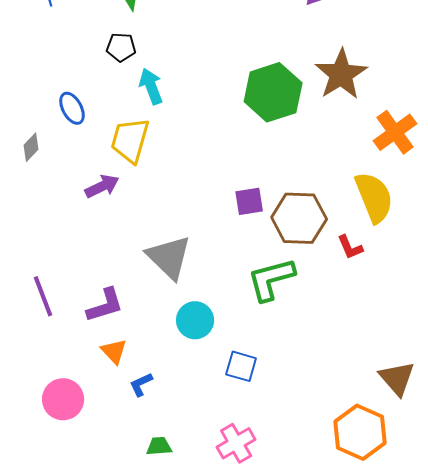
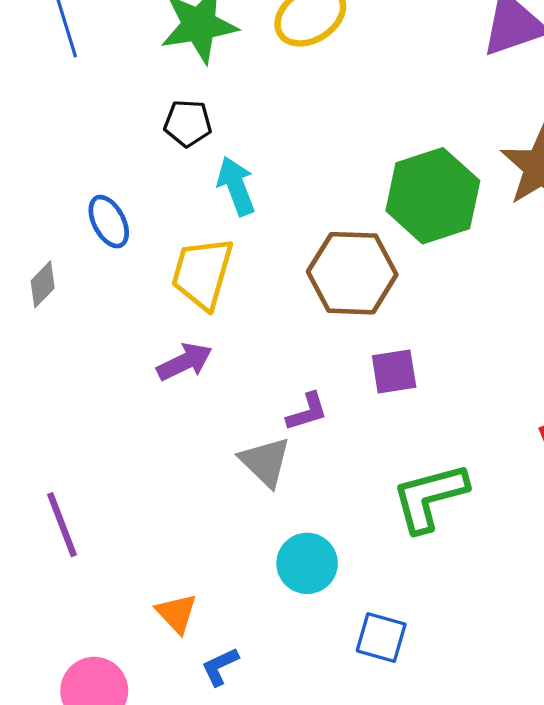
purple arrow: (102, 186) -> (185, 362), moved
brown hexagon: (299, 218) -> (352, 273), moved
gray triangle: (169, 257) -> (265, 462), size x0.7
purple L-shape: (105, 305) -> (307, 412), moved, size x0.7

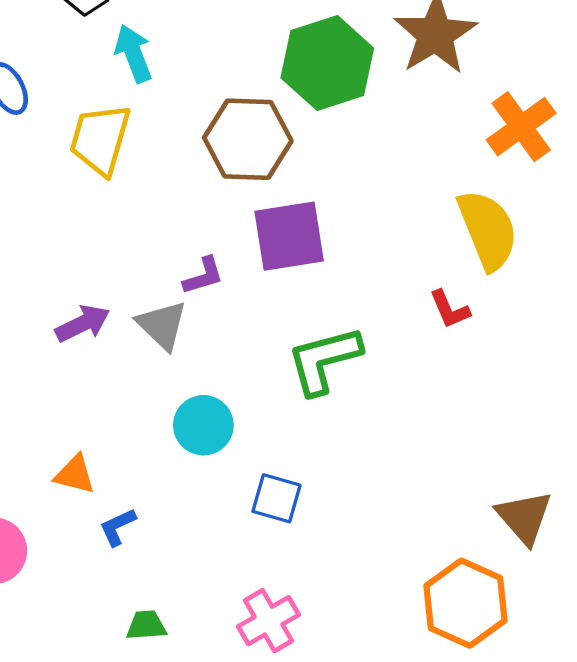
purple arrow: (185, 362) -> (83, 324), moved
purple square: (394, 371) -> (289, 236), size x1.6
orange triangle: (176, 613) -> (75, 474), turned -33

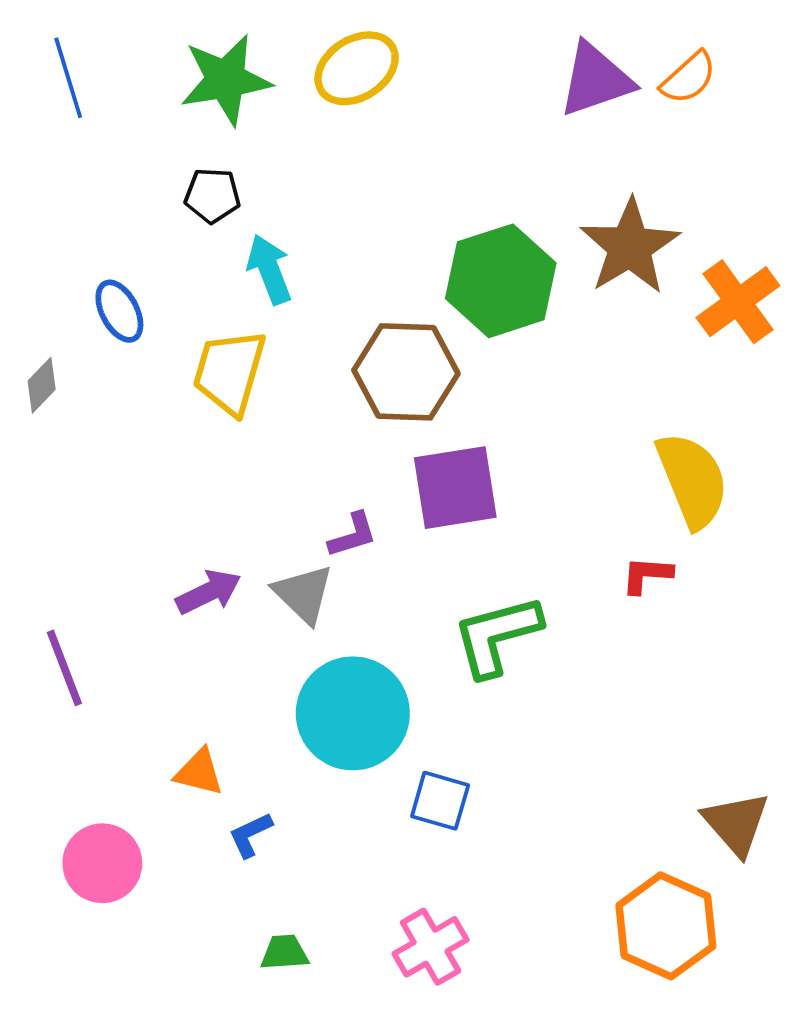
orange cross: (521, 127) -> (738, 302), moved
red L-shape: (450, 309) -> (647, 575), turned 117
cyan circle: (203, 425) -> (353, 713), size x1.6

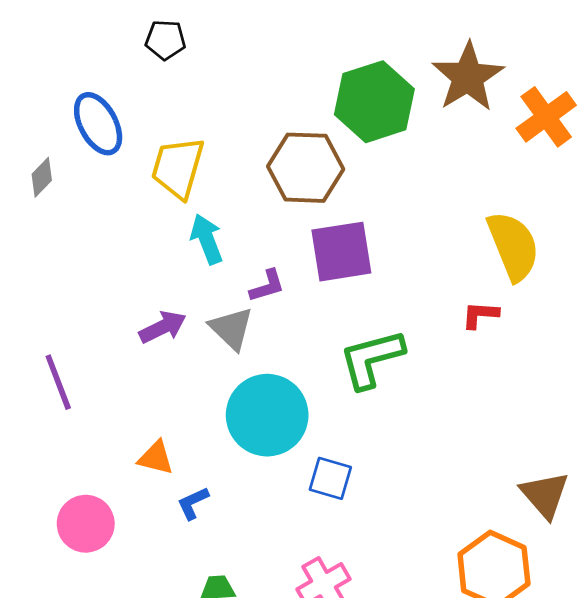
cyan arrow: (269, 269) -> (207, 239), moved
blue ellipse: (119, 311) -> (98, 124), size x1.4

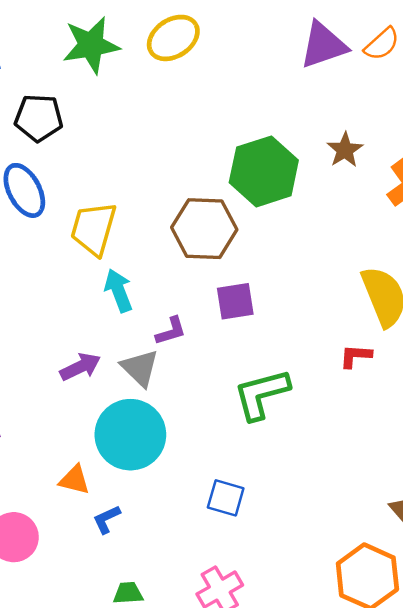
black pentagon: (165, 40) -> (39, 118), moved, size x1.4
brown star: (468, 77) -> (345, 150), size x0.6
purple square: (341, 252) -> (235, 301), size x0.7
cyan circle: (267, 415) -> (130, 435), moved

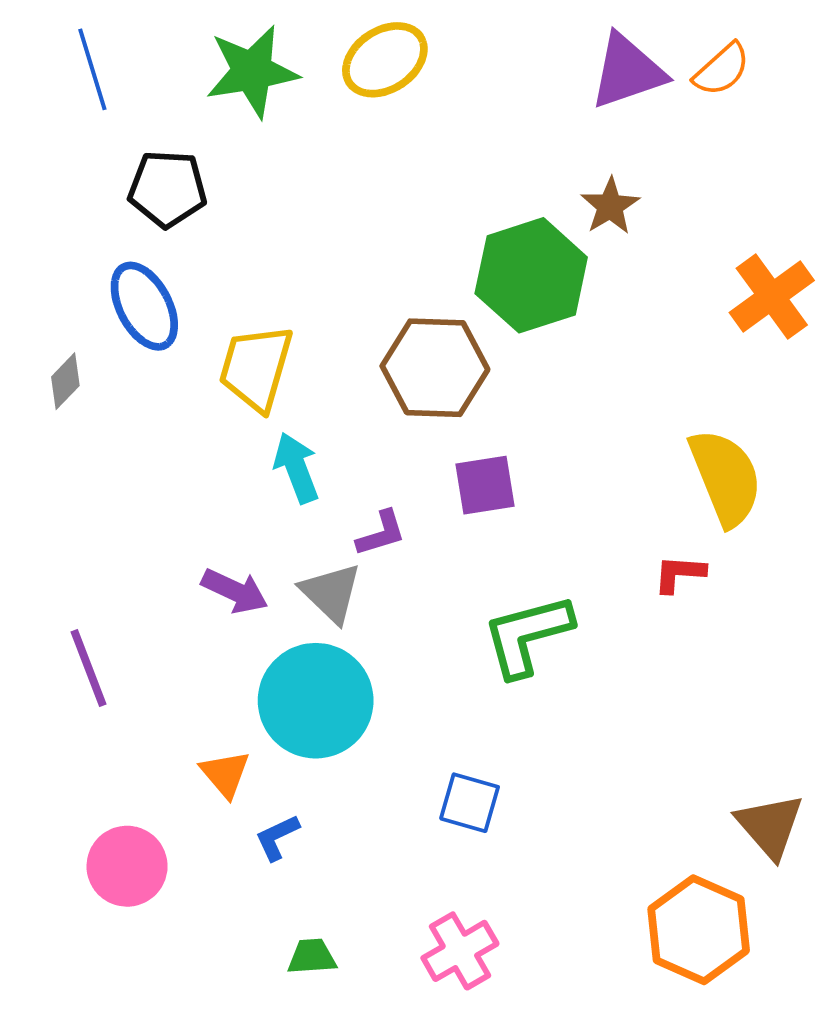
brown star: (345, 150) -> (610, 206), moved
purple arrow: (80, 367) -> (235, 591), turned 51
orange triangle: (74, 480) -> (225, 774), turned 36

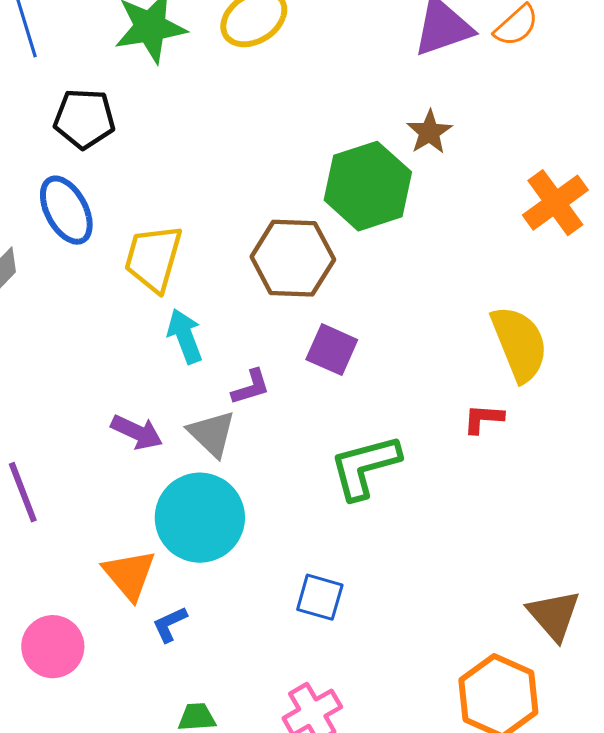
purple square: (485, 485) -> (332, 350), turned 33
orange triangle: (225, 774) -> (129, 575), size x1.4

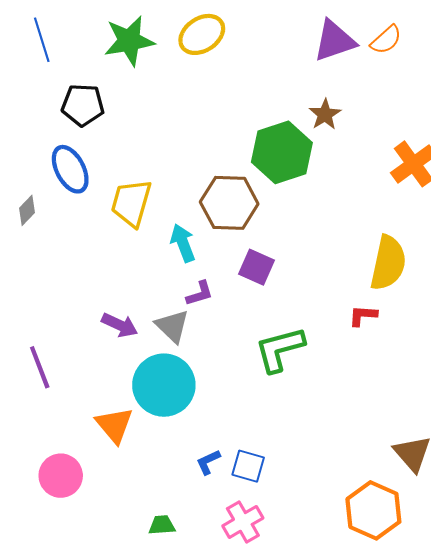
cyan arrow: (185, 336) -> (183, 243), moved
yellow semicircle: (519, 344) -> (388, 263), turned 34
blue square: (320, 597) -> (248, 466), moved
blue L-shape: (170, 624) -> (208, 462), moved

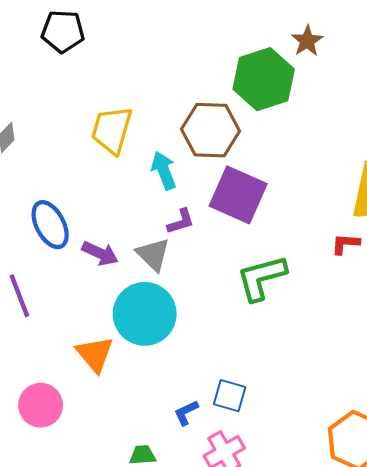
blue ellipse: (70, 169) -> (50, 225), moved
purple square: (257, 267) -> (238, 195), size x1.6
blue L-shape: (208, 462) -> (186, 413), moved

